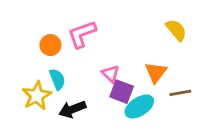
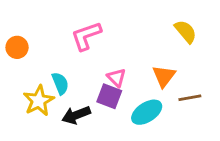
orange circle: (50, 45) -> (17, 47), moved
purple square: (122, 92) -> (109, 96), moved

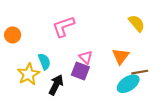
cyan ellipse: (147, 112) -> (128, 84), moved
black arrow: (76, 115) -> (56, 85), turned 138

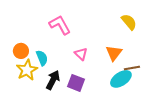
pink L-shape: (63, 26) -> (60, 25), turned 80
orange circle: (13, 35) -> (21, 51), moved
purple square: (80, 71) -> (76, 83), moved

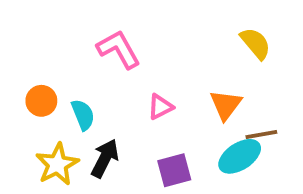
pink triangle: (81, 54) -> (160, 107), turned 48
yellow star: (27, 70) -> (57, 164), moved
purple square: (76, 83) -> (174, 170), moved, turned -36

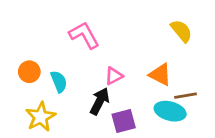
orange triangle: (226, 105) -> (160, 75), turned -40
cyan ellipse: (240, 156) -> (170, 111), turned 48
black arrow: (105, 158) -> (100, 101), moved

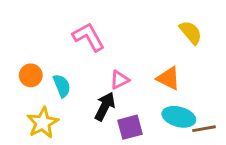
brown line: (186, 96) -> (204, 129), moved

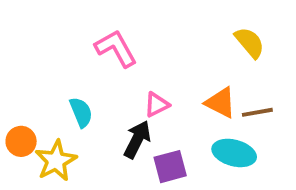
orange circle: (31, 75) -> (21, 141), moved
brown line: (204, 129) -> (257, 112), moved

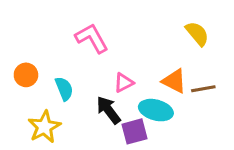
black arrow: (137, 139) -> (109, 110), turned -64
orange circle: (21, 141) -> (26, 75), moved
cyan ellipse: (234, 153) -> (156, 110), moved

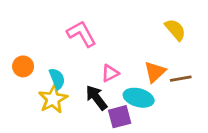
orange triangle: (174, 81) -> (155, 72), turned 50
yellow star: (44, 127) -> (53, 99), moved

